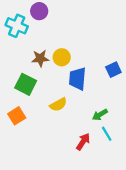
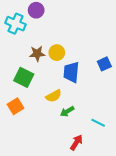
green arrow: (100, 115) -> (67, 111), moved
cyan line: (107, 134) -> (98, 123), turned -32
red arrow: (83, 142) -> (76, 142), moved

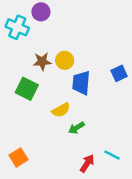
orange square: (15, 106) -> (18, 157), moved
cyan line: (98, 123) -> (112, 155), moved

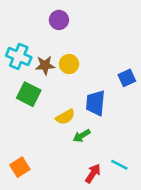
purple circle: (41, 12) -> (59, 20), moved
cyan cross: (17, 27) -> (19, 56), moved
blue trapezoid: (81, 83) -> (95, 103), moved

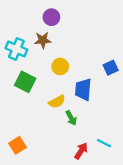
yellow circle: (69, 64) -> (60, 66), moved
brown star: (45, 65) -> (43, 40), moved
green arrow: (82, 136) -> (71, 118), turned -88

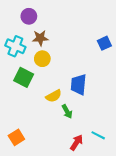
purple circle: (51, 17) -> (29, 16), moved
yellow circle: (60, 66) -> (42, 59), moved
blue square: (111, 68) -> (104, 43), moved

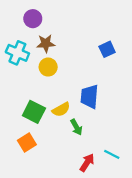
blue square: (104, 43) -> (107, 49), moved
green square: (24, 77) -> (34, 112), moved
orange square: (16, 137) -> (27, 143), moved

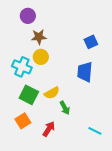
cyan cross: (17, 53) -> (22, 67), moved
blue trapezoid: (89, 97) -> (85, 72), moved
red arrow: (87, 163) -> (49, 129), moved

